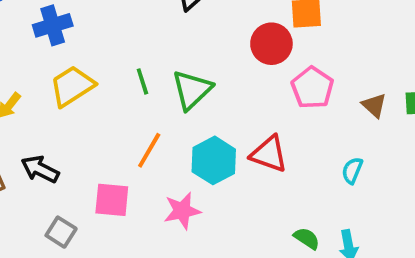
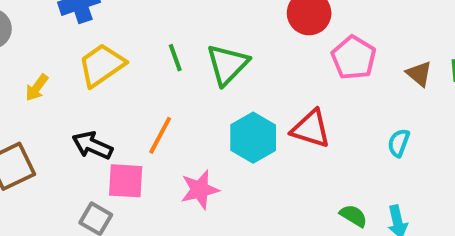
orange line: (149, 150) -> (160, 135), moved
black arrow: (40, 169) -> (92, 145), moved
pink square: (112, 200) -> (126, 181), moved
pink star: (182, 211) -> (200, 190), moved

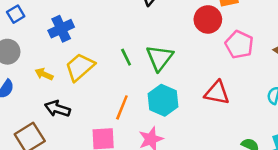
yellow arrow: (37, 88) -> (44, 74), moved, turned 84
cyan hexagon: (253, 138) -> (163, 100), moved
black arrow: (92, 145) -> (57, 109), moved

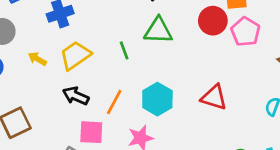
pink pentagon: (239, 45) -> (245, 32), moved
green triangle: (160, 58) -> (158, 31), moved, turned 48
black arrow: (57, 109) -> (76, 96), moved

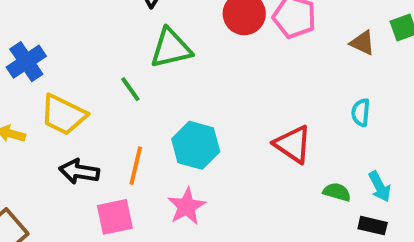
yellow trapezoid: (75, 55) -> (63, 115), turned -104
red triangle: (214, 97) -> (293, 144), moved, turned 32

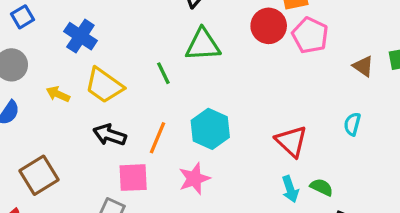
blue cross: (26, 62) -> (80, 36), turned -32
cyan arrow: (380, 187) -> (290, 189), moved

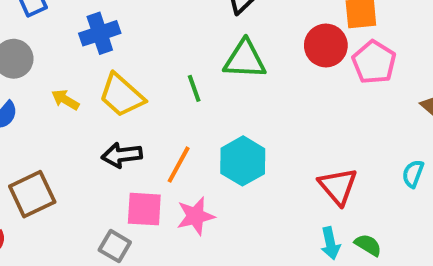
blue cross: (80, 36) -> (100, 33), turned 32
black arrow: (110, 135) -> (122, 155), turned -32
pink star: (194, 179) -> (195, 216), moved

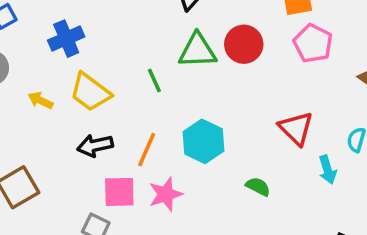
red circle: (326, 45) -> (244, 44), moved
red triangle: (338, 186) -> (296, 128), moved
cyan arrow: (330, 243) -> (328, 170), moved
green semicircle: (368, 245) -> (258, 187), moved

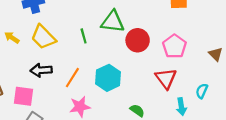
pink pentagon: (313, 43) -> (174, 46), moved
red circle: (244, 44) -> (138, 40), moved
pink square: (119, 192) -> (23, 96), moved

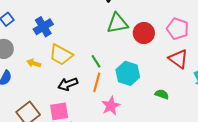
green line: (84, 36) -> (96, 61), moved

